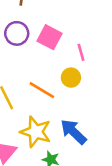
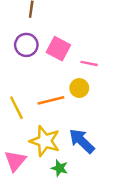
pink line: (81, 52) -> (89, 63), turned -63
orange line: (42, 90) -> (51, 100), turned -45

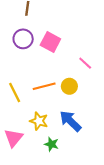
pink line: (89, 63) -> (85, 63), moved, turned 32
yellow circle: (79, 88) -> (69, 86), moved
yellow star: (45, 141) -> (39, 121), size x0.7

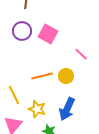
yellow line: (15, 93) -> (14, 95), moved
blue arrow: (70, 121) -> (67, 109), turned -110

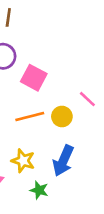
pink square: (48, 34) -> (34, 78), moved
pink line: (81, 54) -> (87, 99), moved

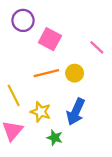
pink line: (87, 99) -> (97, 47), moved

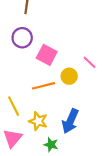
yellow circle: (75, 73) -> (69, 76), moved

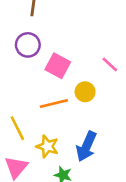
pink line: (89, 62) -> (110, 64), moved

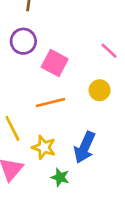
pink line: (110, 64) -> (109, 51), moved
yellow circle: (85, 92) -> (100, 90), moved

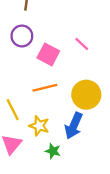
pink line: (109, 51) -> (82, 44), moved
yellow circle: (100, 90) -> (86, 95), moved, size x1.6

